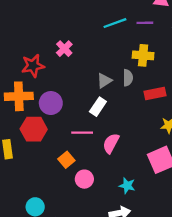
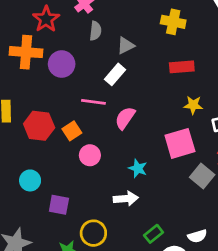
red star: (33, 66) -> (46, 19), turned -30
gray semicircle: (128, 78) -> (95, 31), moved
red hexagon: (34, 129) -> (39, 126), moved

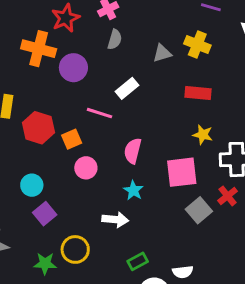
gray triangle: (126, 46) -> (162, 53), moved
pink semicircle: (125, 118) -> (133, 151), moved, turned -30
cyan circle: (30, 180) -> (32, 185), moved
purple square: (59, 205) -> (45, 214), turned 30

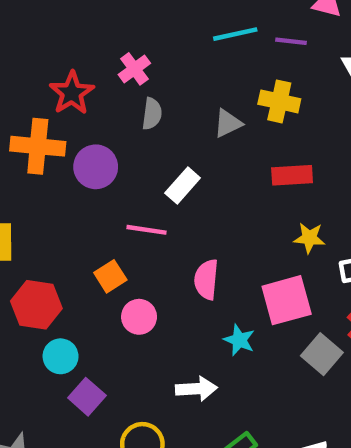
red hexagon: (38, 128) -> (36, 305), moved
cyan star: (133, 190) -> (239, 340), moved

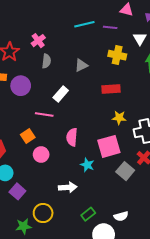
yellow cross: (279, 101) -> (117, 55), moved

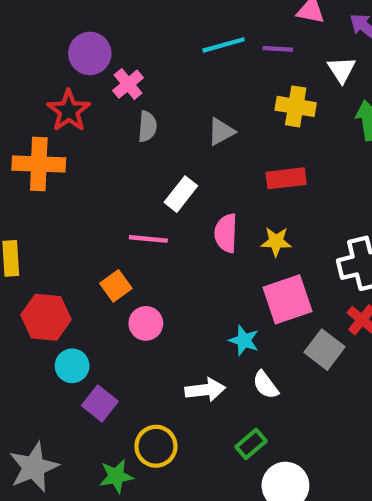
purple circle: (21, 86) -> (90, 53), moved
yellow star: (119, 118) -> (276, 242), moved
pink semicircle: (72, 137) -> (226, 233), moved
white semicircle: (121, 216) -> (266, 385), moved, turned 72

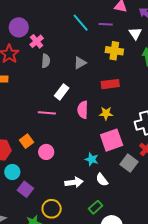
cyan line: (224, 45) -> (81, 23), turned 66
orange square: (116, 286) -> (26, 141), moved

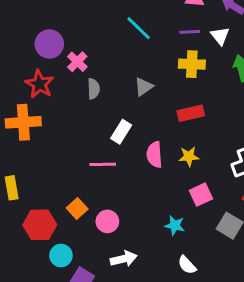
purple line: (106, 24) -> (190, 32), moved
pink square: (112, 140) -> (201, 195), size x0.7
white semicircle: (102, 180) -> (187, 265), moved
white arrow: (74, 182) -> (124, 259), moved

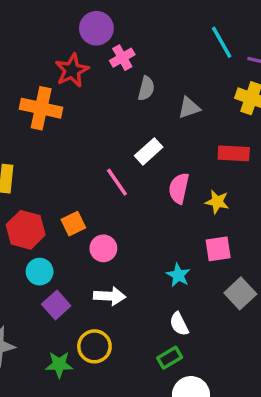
cyan line: (139, 28) -> (222, 42), moved
gray semicircle: (94, 89) -> (146, 88), moved
pink line: (103, 164) -> (117, 182), turned 40

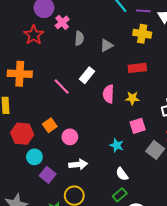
orange cross: (41, 108) -> (20, 74), moved
pink line: (117, 182) -> (62, 87), moved

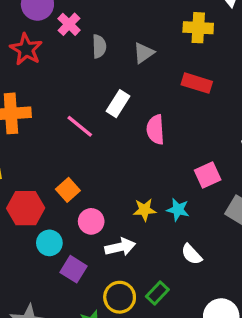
red rectangle: (137, 68) -> (197, 83), turned 30
yellow star: (132, 98) -> (145, 210), moved
pink circle: (70, 137) -> (91, 221), moved
green rectangle: (120, 195) -> (157, 293), moved

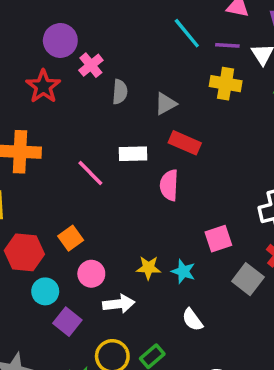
red rectangle: (197, 83) -> (185, 143), moved
white rectangle: (118, 104) -> (133, 154), turned 50

